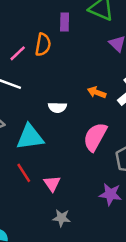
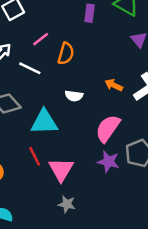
orange semicircle: (43, 45) -> (66, 54), moved
pink triangle: (52, 184) -> (61, 170), size x1.5
purple star: (110, 194) -> (108, 162), moved

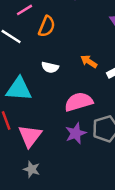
pink semicircle: (108, 128) -> (79, 102), turned 32
purple star: (108, 162) -> (76, 133), turned 30

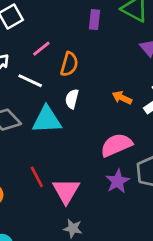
white semicircle: (50, 67) -> (72, 99), moved, turned 98
cyan triangle: (19, 89) -> (47, 120), moved

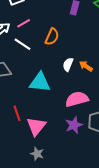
pink line: (41, 49) -> (24, 23), moved
white semicircle: (72, 99) -> (68, 64), moved
cyan triangle: (47, 120) -> (40, 82), moved

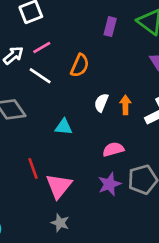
orange arrow: (86, 66) -> (125, 105), turned 56
cyan triangle: (40, 82) -> (64, 127), size x0.6
pink semicircle: (77, 99) -> (113, 149), size x0.7

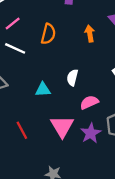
white semicircle: (101, 103) -> (72, 78), moved
orange arrow: (125, 105) -> (90, 34), moved
pink triangle: (59, 186) -> (62, 126), moved

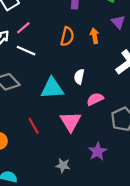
orange semicircle: (48, 34) -> (67, 36), moved
cyan triangle: (43, 90) -> (52, 88), size x1.6
purple star: (91, 133) -> (98, 151), moved

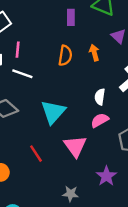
pink line: (23, 28) -> (18, 50), turned -40
white semicircle: (79, 77) -> (100, 97), moved
cyan triangle: (52, 88) -> (53, 112), turned -40

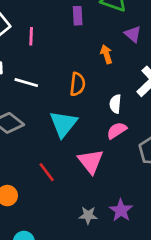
pink line: (18, 50) -> (31, 36), moved
orange semicircle: (65, 56) -> (77, 84), moved
purple star: (106, 176) -> (121, 210), moved

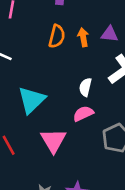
purple triangle: (133, 34) -> (110, 34), moved, turned -42
orange semicircle: (77, 84) -> (57, 36), moved

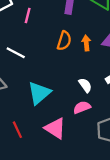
white semicircle: (85, 87) -> (85, 85), turned 128
pink triangle: (53, 140) -> (55, 128), turned -30

